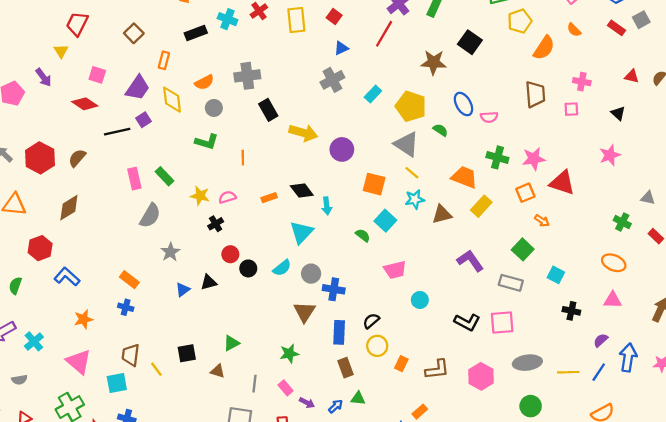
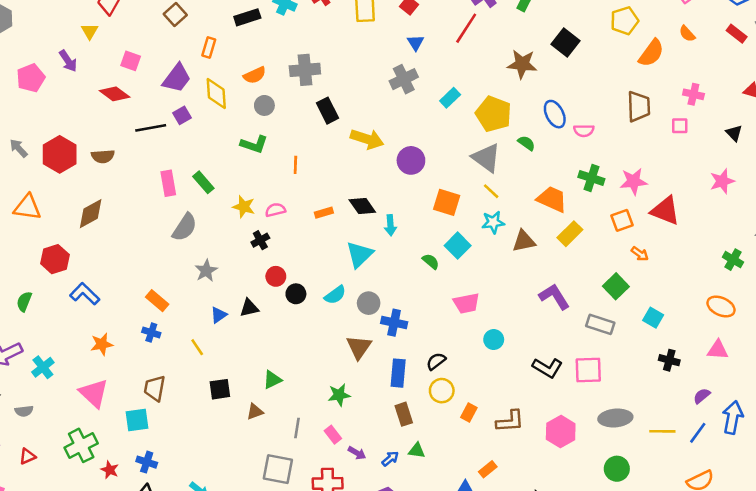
blue triangle: (341, 48) -> (416, 43), turned -40
brown semicircle: (77, 158) -> (103, 156), turned -138
yellow line: (156, 369) -> (197, 347), moved
brown triangle: (218, 371) -> (255, 412), turned -40

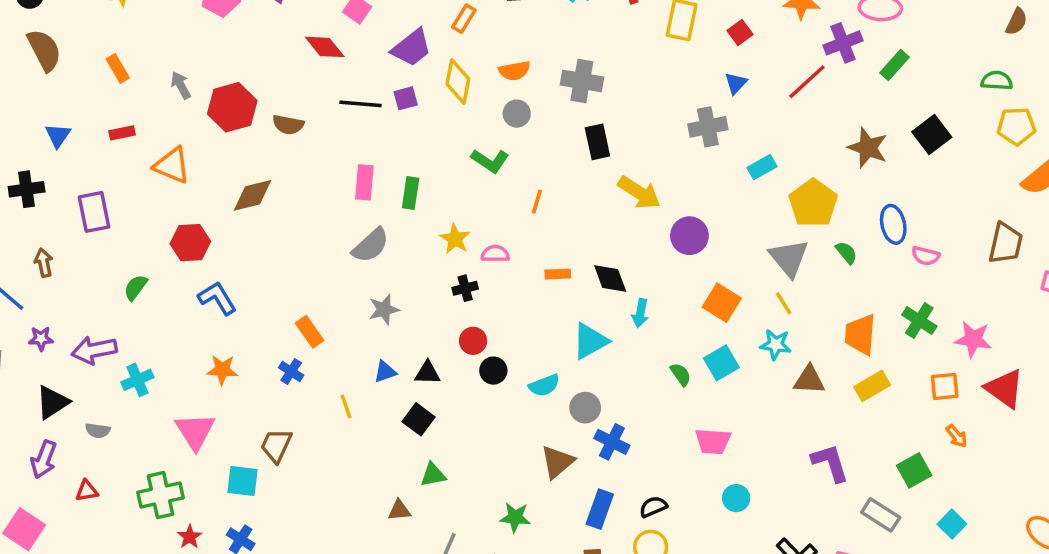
green rectangle: (203, 182) -> (411, 193), turned 35
orange trapezoid: (552, 199) -> (860, 335), turned -124
black square: (220, 389) -> (419, 419), moved, turned 30

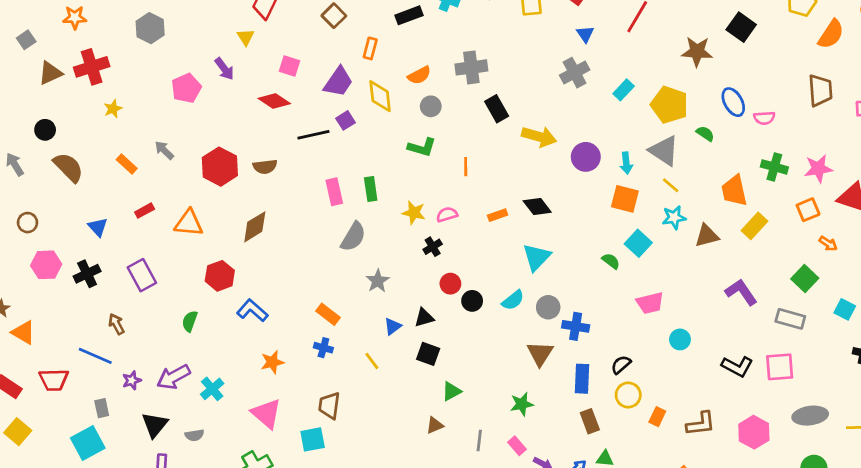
gray arrow: (181, 85) -> (164, 150), moved
cyan arrow: (640, 313) -> (626, 163), moved

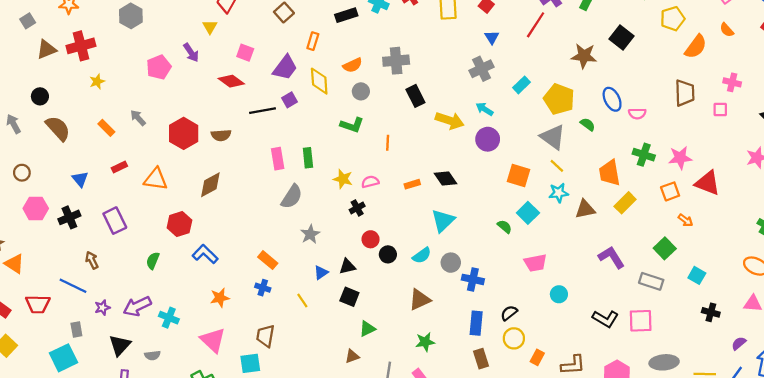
cyan arrow: (626, 163) -> (485, 109), moved, turned 126
brown triangle: (540, 354) -> (420, 300), moved, turned 30
cyan cross: (212, 389) -> (169, 318), turned -30

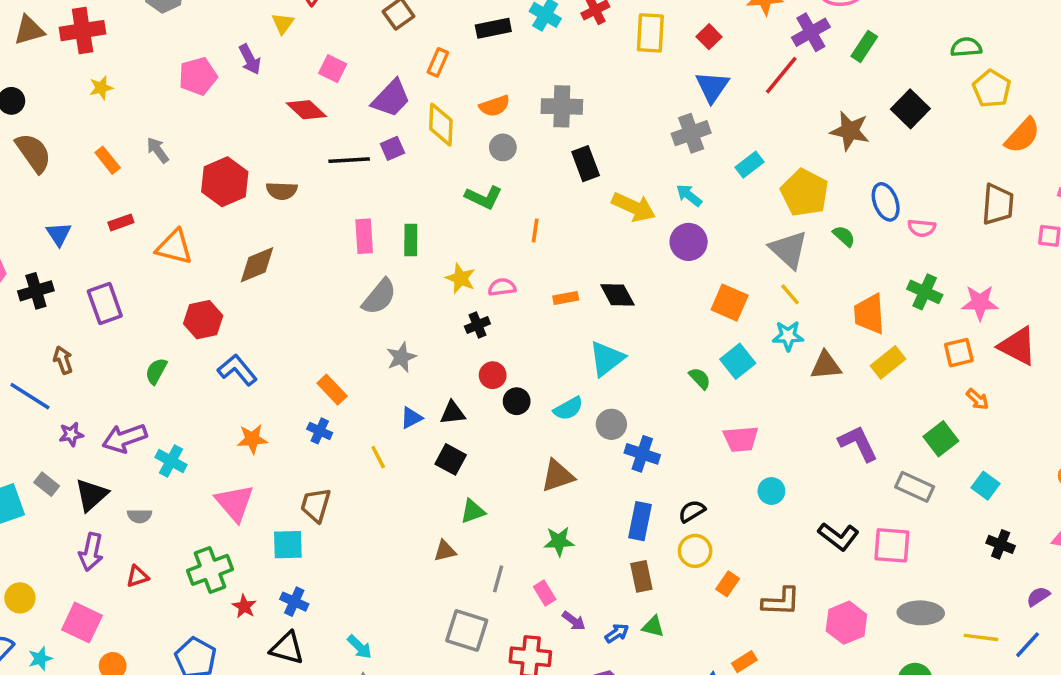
yellow pentagon: (673, 19) -> (992, 89), turned -30
blue triangle: (492, 37) -> (712, 87), size x1.5
gray rectangle: (76, 329) -> (47, 484), moved, turned -48

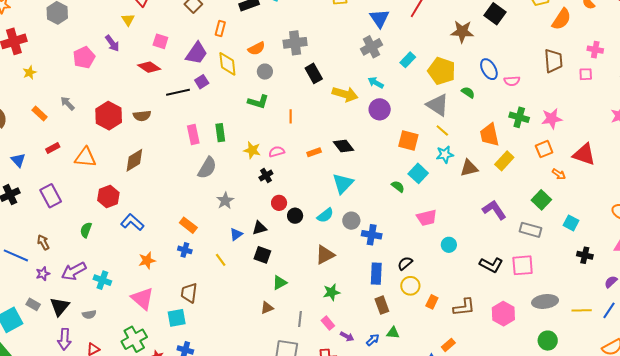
red triangle: (1018, 346) -> (584, 154), moved
brown arrow: (63, 360) -> (43, 242), moved

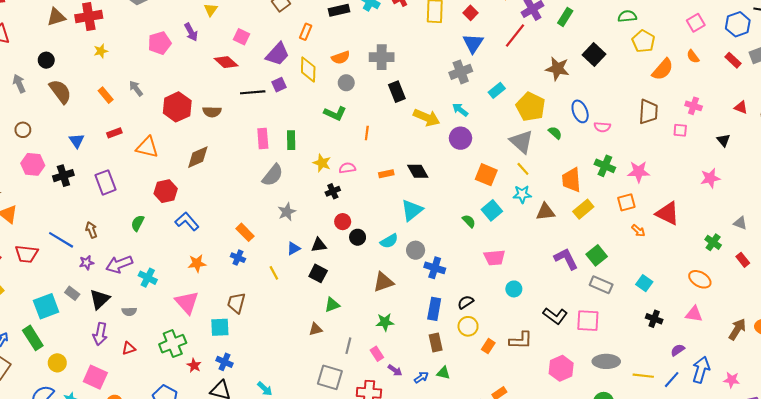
green square: (541, 200) -> (597, 255), moved
brown L-shape: (464, 307) -> (521, 340), moved

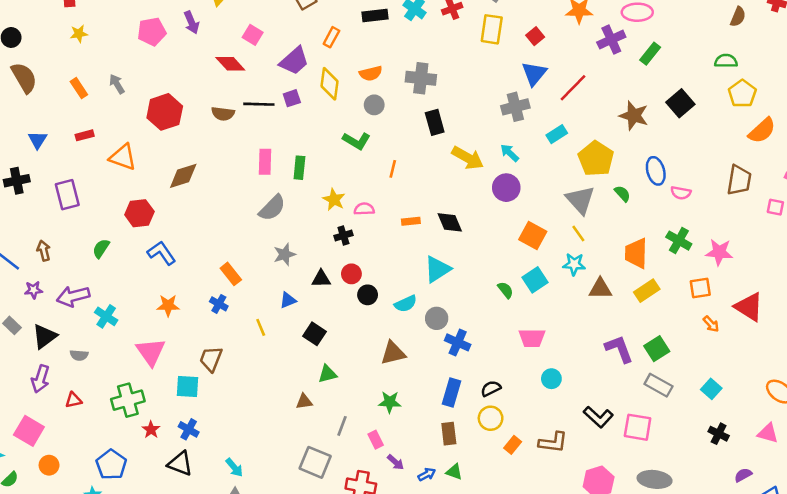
red line: (515, 35) -> (573, 88), moved
brown semicircle: (212, 112) -> (223, 114), moved
black triangle: (319, 245) -> (321, 279), moved

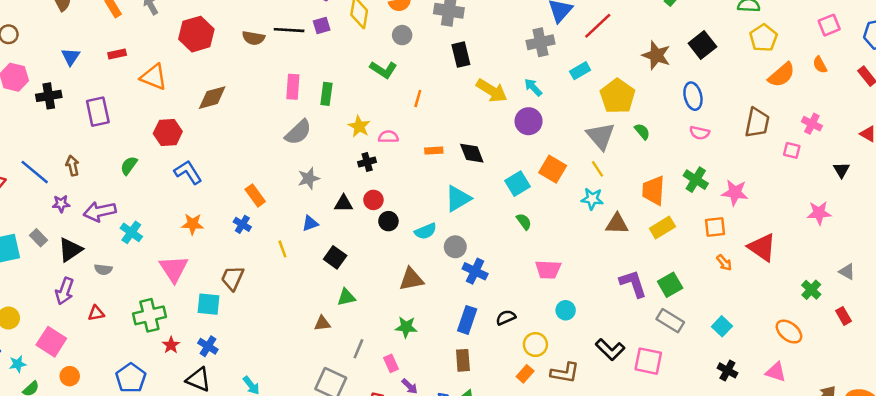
blue ellipse: (656, 171) -> (693, 96), moved
cyan square: (535, 280) -> (518, 184), moved
yellow circle: (491, 418) -> (535, 345), moved

